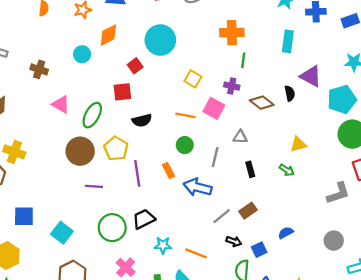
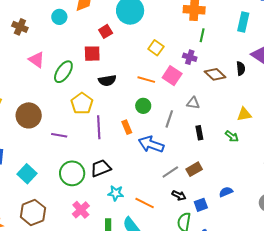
brown circle: (80, 151) -> (29, 115), moved

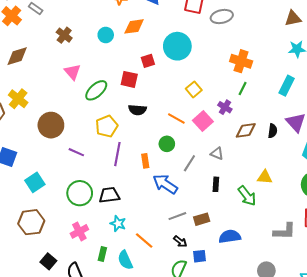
brown diamond: (215, 74) -> (246, 130), turned -65
green arrow: (232, 136) -> (247, 196), size x1.5
blue semicircle: (226, 192) -> (230, 236), moved, size x1.5

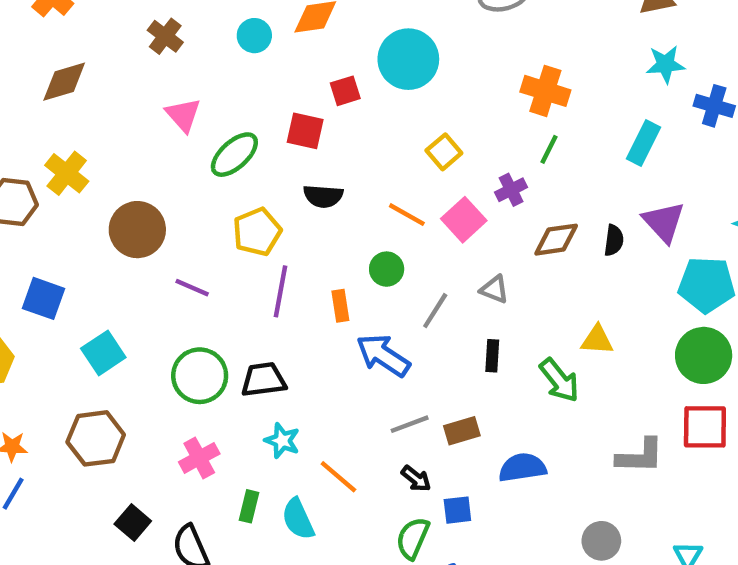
purple cross: (225, 107) -> (511, 190), turned 32

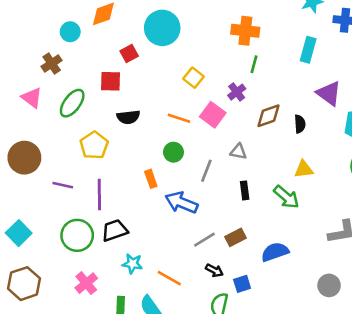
brown cross: (165, 36) -> (52, 63), moved, turned 30
pink triangle: (183, 115) -> (32, 98), moved
black semicircle: (614, 240) -> (300, 124), moved
purple line: (280, 291) -> (99, 194), moved

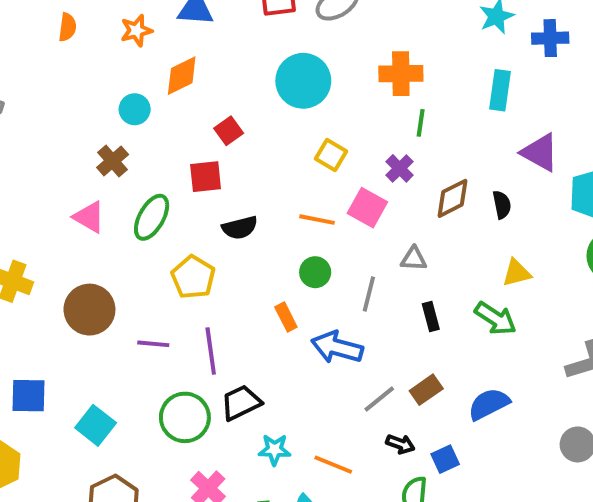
cyan circle: (162, 28) -> (303, 81), moved

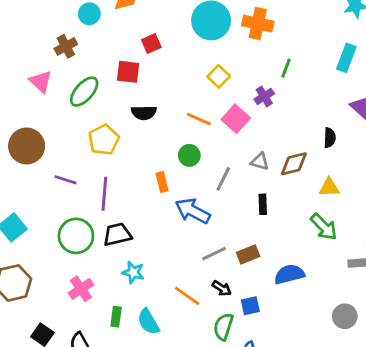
orange cross: (401, 74) -> (258, 24), moved
brown diamond: (453, 198) -> (294, 164), moved
green arrow: (495, 318) -> (324, 227), moved
orange line: (333, 465) -> (187, 296), moved

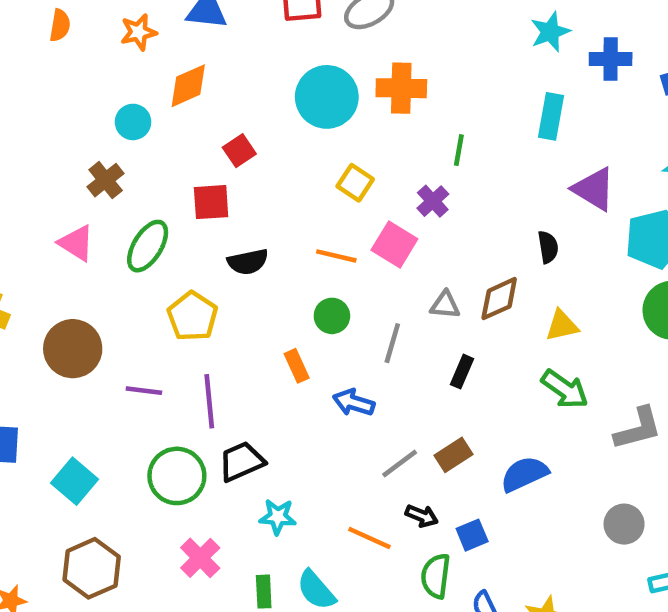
black rectangle: (263, 204) -> (462, 372), turned 36
blue arrow: (193, 211) -> (354, 403), size x0.7

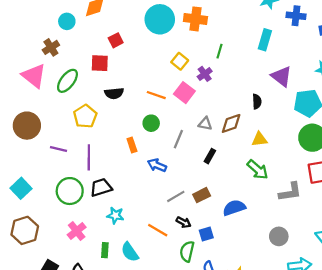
yellow square: (355, 183) -> (180, 61), moved
pink triangle: (76, 243) -> (34, 76), size x1.4

